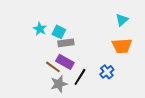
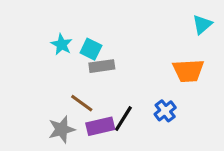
cyan triangle: (122, 20) -> (202, 24), moved
purple rectangle: (65, 62) -> (100, 126), moved, turned -42
gray star: (59, 84) -> (62, 129), moved

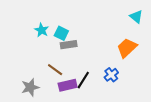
cyan triangle: (202, 24) -> (136, 17), turned -40
orange trapezoid: (188, 71) -> (127, 48), turned 140
gray star: (62, 129) -> (30, 87), moved

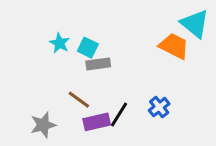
cyan triangle: (136, 17) -> (195, 24), size x1.5
orange trapezoid: (127, 48) -> (174, 46), moved, turned 70

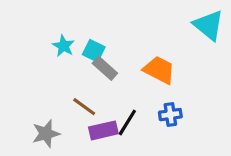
orange trapezoid: (174, 46) -> (159, 70), moved
gray rectangle: (98, 64) -> (105, 68), turned 50
blue cross: (159, 107) -> (170, 115), turned 30

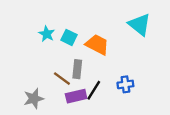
cyan triangle: (209, 25) -> (140, 24), moved
gray rectangle: (105, 68) -> (77, 69), moved, turned 54
orange trapezoid: (159, 70) -> (97, 44), moved

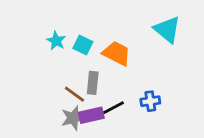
black line: (94, 90) -> (112, 108), turned 30
gray star: (34, 99) -> (73, 118), moved

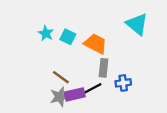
gray rectangle: (93, 83) -> (104, 68), moved

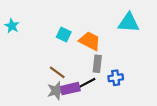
cyan triangle: (137, 24) -> (129, 23), turned -35
cyan star: (46, 33) -> (12, 26), moved

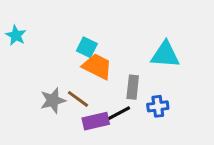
cyan triangle: (129, 23) -> (165, 55), moved
orange trapezoid: (90, 41) -> (97, 66), moved
gray star: (56, 91) -> (53, 100), moved

